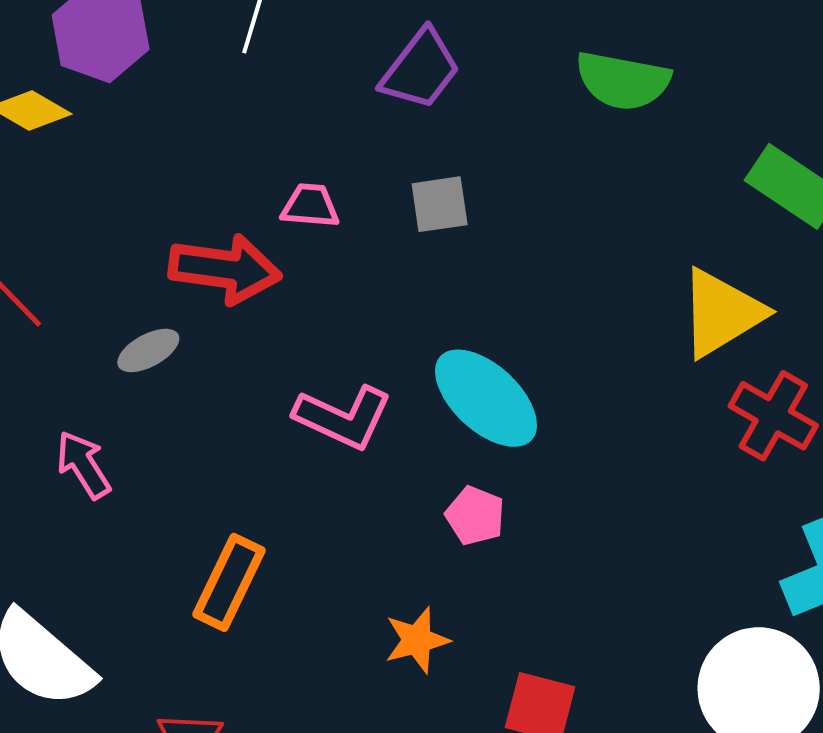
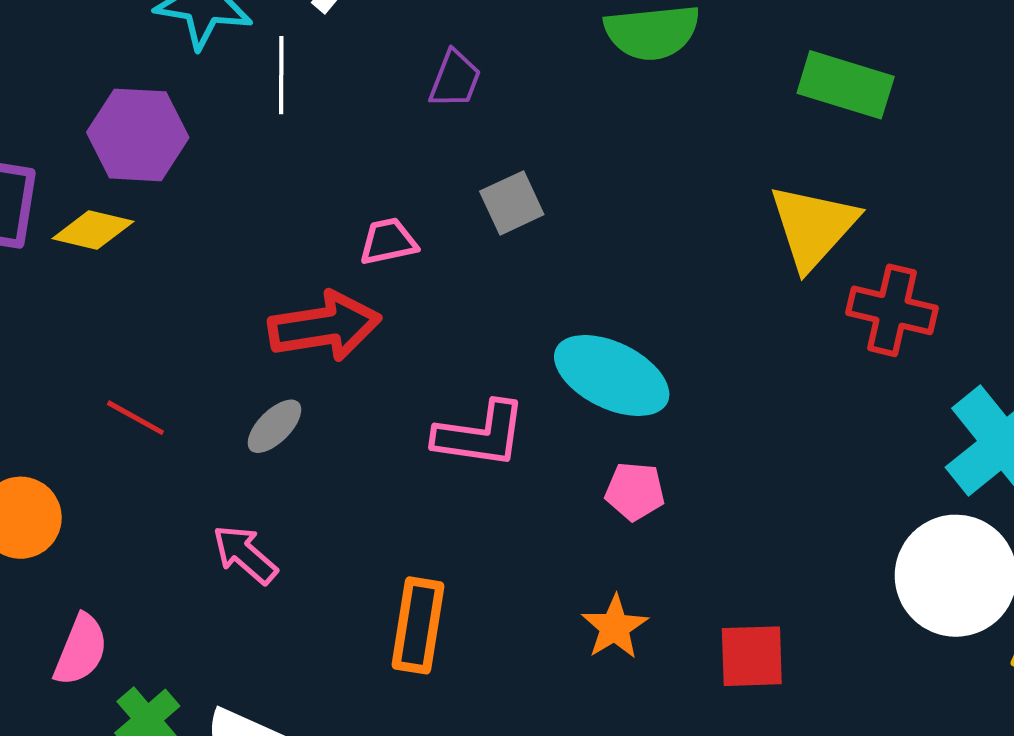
purple trapezoid: (420, 69) -> (455, 79), size x0.7

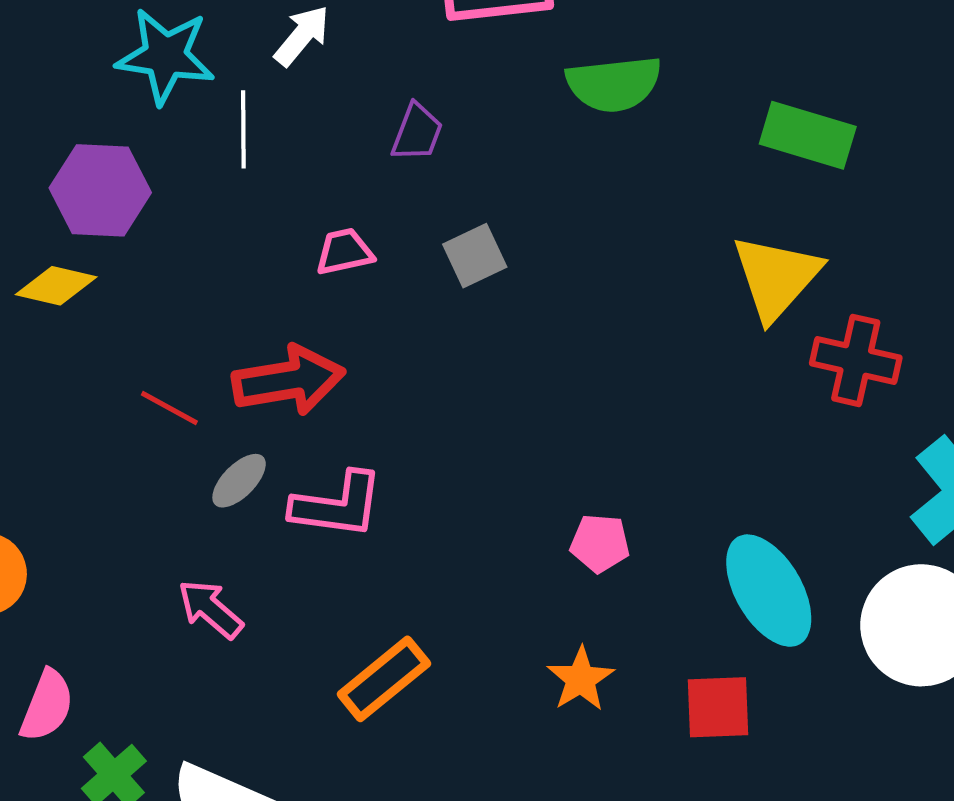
pink trapezoid: (388, 241) -> (344, 252), moved
cyan ellipse: (612, 376) -> (769, 591), moved, turned 34
red line: (135, 418) -> (169, 408), moved
pink L-shape: (480, 435) -> (337, 505), moved
orange rectangle: (418, 625) -> (384, 679), turned 42

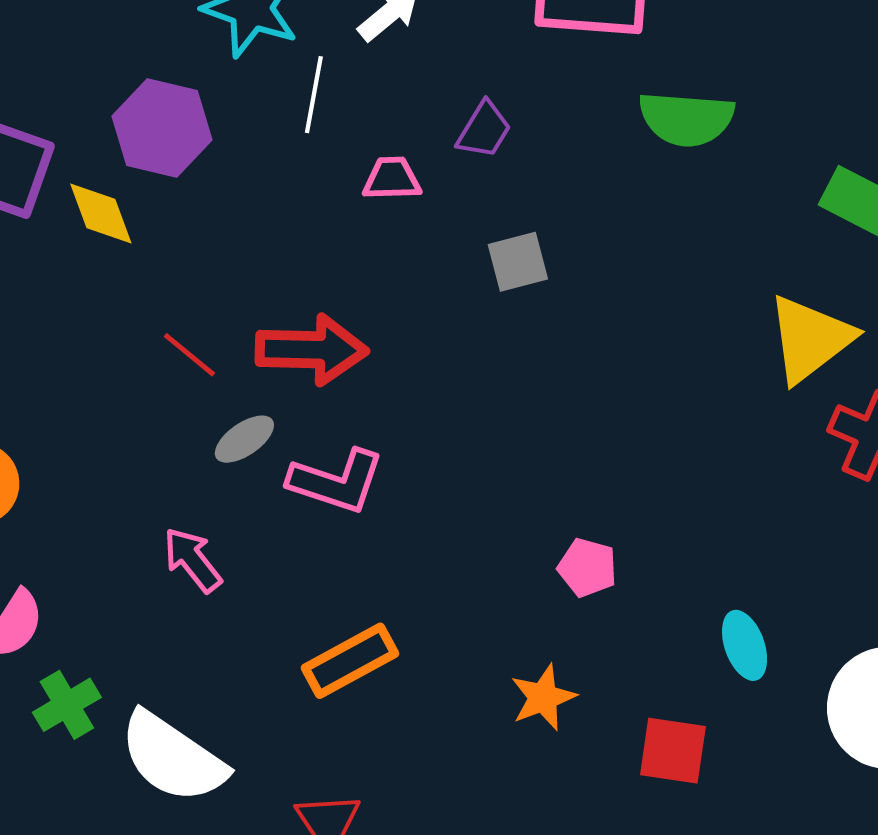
pink trapezoid: (344, 252) -> (392, 179), moved
yellow diamond: (56, 286) -> (101, 214), turned 46
cyan ellipse: (769, 591) -> (745, 645), size x0.6

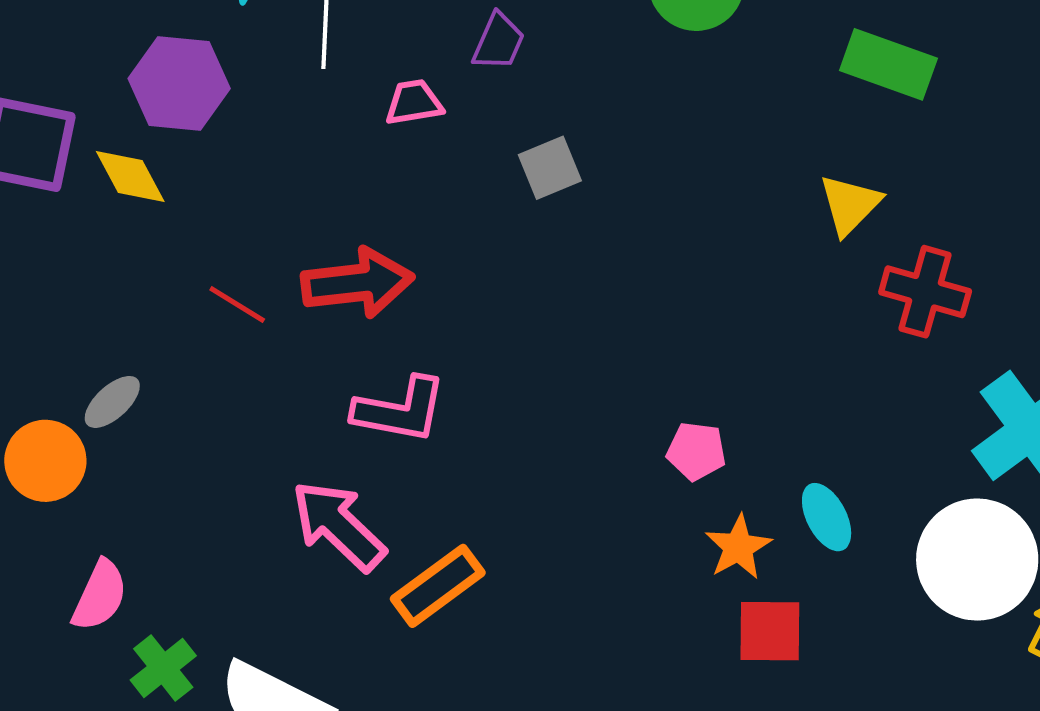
yellow triangle: (810, 339) -> (850, 205), size x0.7
gray ellipse: (244, 439) -> (112, 402), moved
pink arrow: (192, 560) -> (338, 526), moved, size x1.5
pink pentagon: (587, 568) -> (696, 451), moved
orange star: (543, 697) -> (738, 547), moved

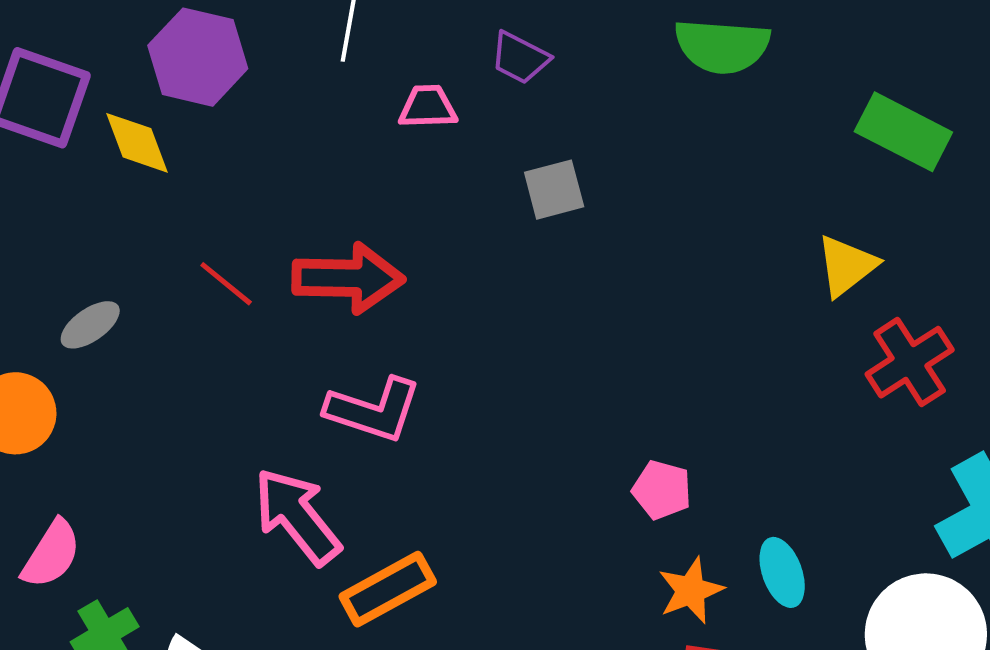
purple trapezoid: (498, 42) -> (520, 58), turned 86
red cross: (925, 292) -> (910, 362), turned 34
gray ellipse: (112, 402) -> (90, 325), moved

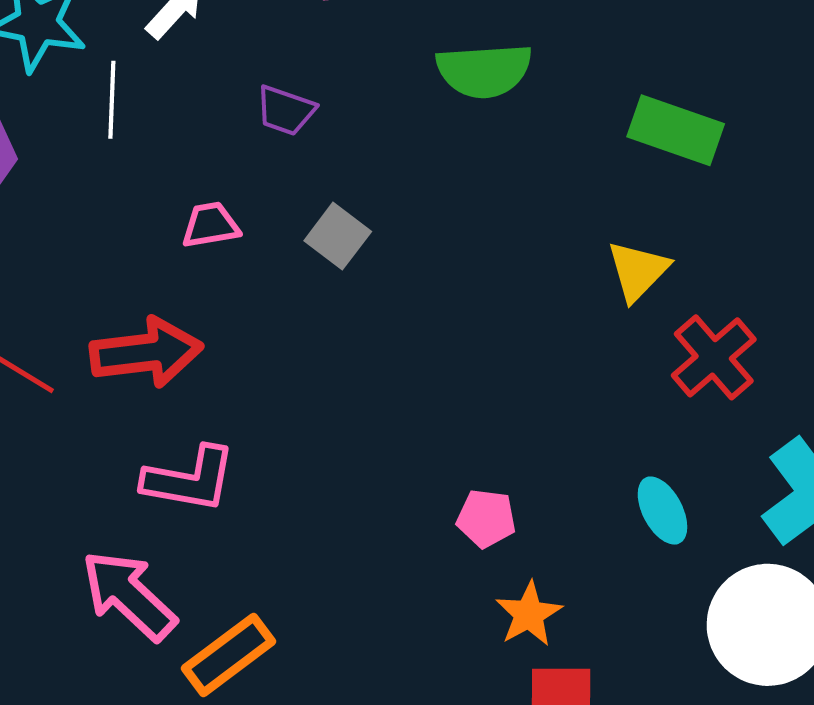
pink trapezoid: (428, 107) -> (211, 225), moved
gray square: (554, 190) -> (338, 236), turned -30
cyan ellipse: (782, 572) -> (662, 511), moved

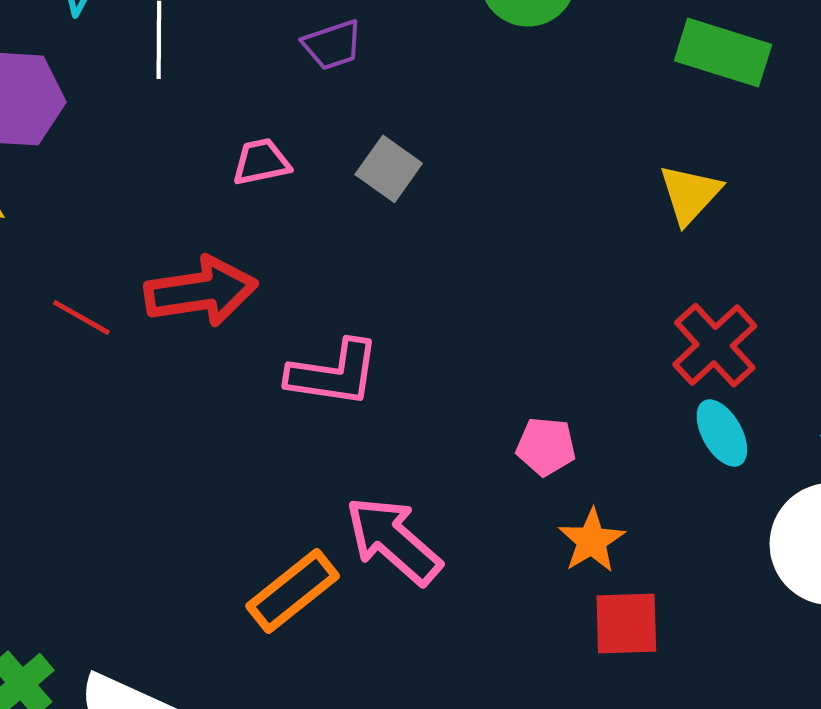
purple trapezoid: (285, 110) -> (332, 45), turned -36
red cross: (714, 357) -> (715, 345), moved
pink L-shape: (189, 479) -> (334, 373), moved
pink arrow: (129, 595) -> (393, 540), moved

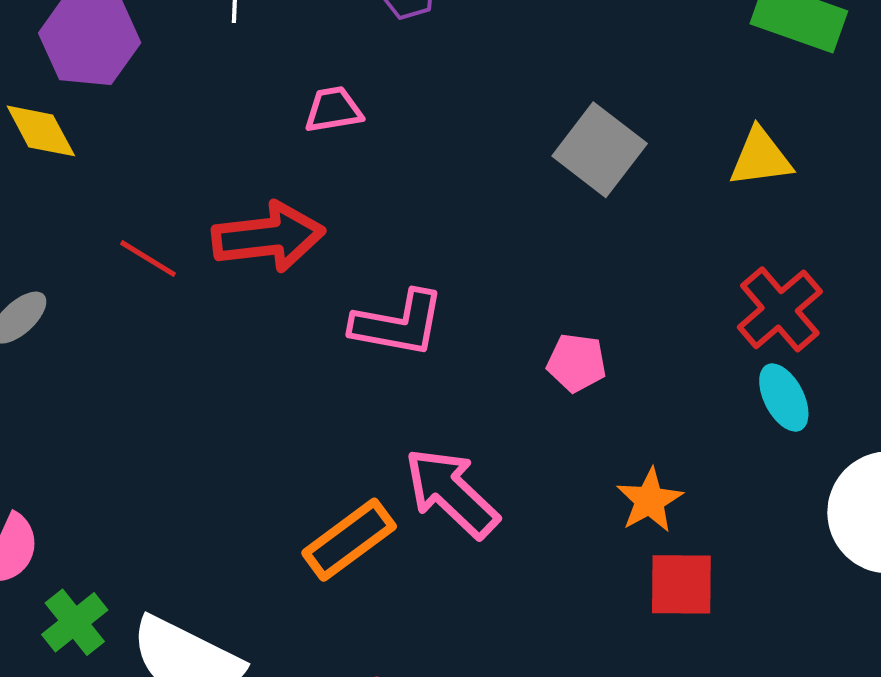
gray square: (389, 169) -> (600, 150), moved, size x1.4
yellow triangle: (690, 194) -> (761, 158), turned 38
pink pentagon: (546, 446) -> (577, 363), moved

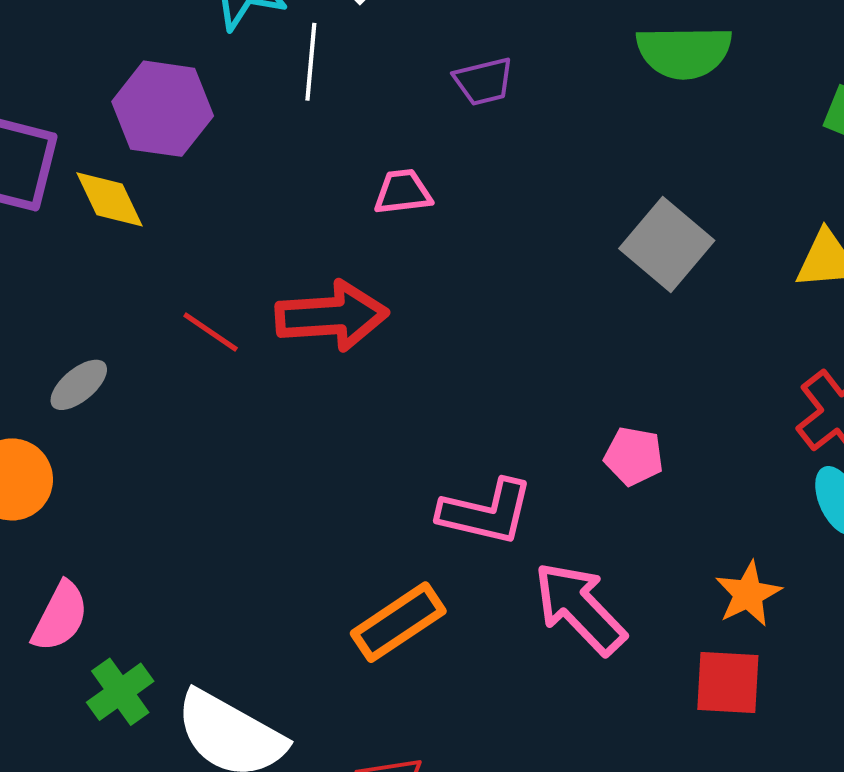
pink L-shape: (398, 324) -> (486, 512), moved
pink arrow: (451, 493) -> (580, 608), moved
orange star: (650, 500) -> (748, 594), moved

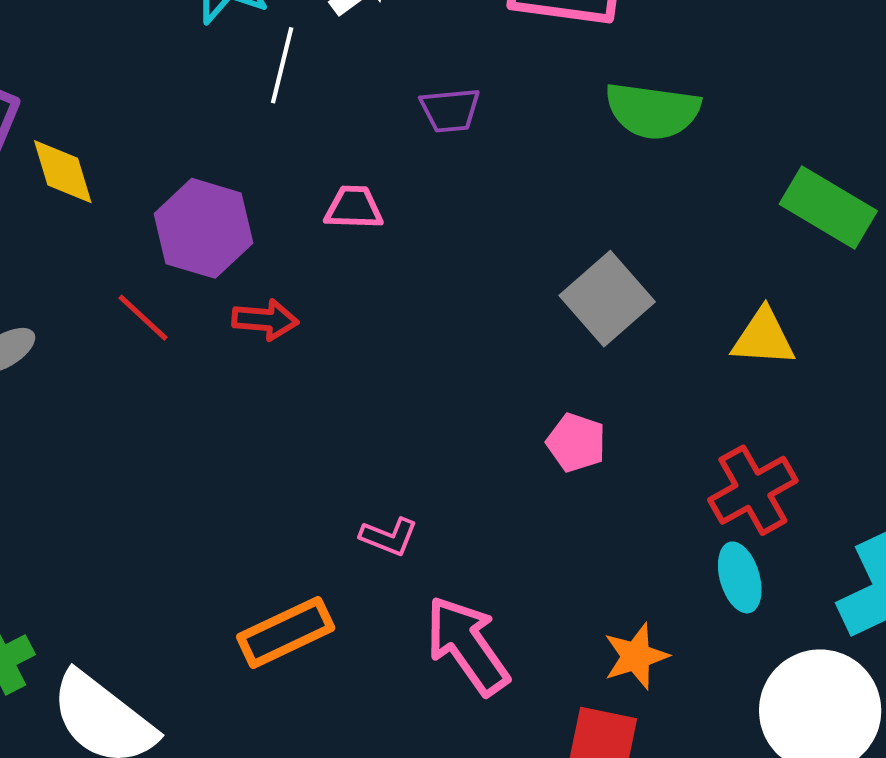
purple hexagon: (163, 109) -> (204, 228), moved
red arrow: (332, 316) -> (265, 320), size x0.6
pink pentagon: (634, 456) -> (576, 443), moved
pink L-shape: (486, 512) -> (389, 537), size x0.6

